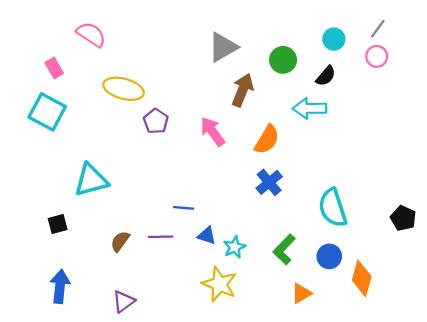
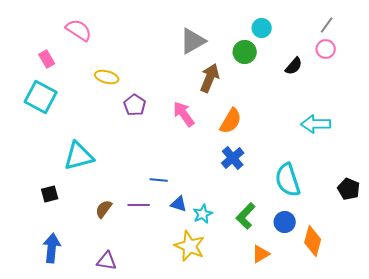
cyan circle: (334, 39) -> (262, 28), moved
black semicircle: (326, 76) -> (294, 66), moved
yellow ellipse: (124, 89) -> (107, 77), size x0.7
cyan arrow: (310, 108) -> (316, 124), moved
purple triangle: (124, 301) -> (107, 261), turned 45

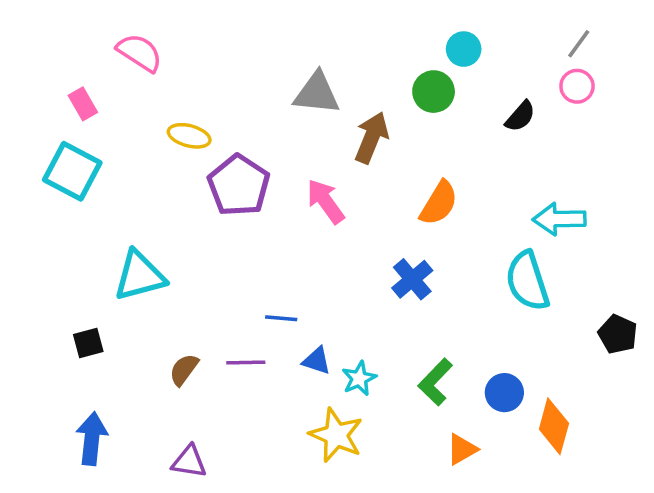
gray triangle: (193, 41) -> (317, 93), moved, turned 36
purple pentagon: (135, 105) -> (239, 185), size x1.6
orange semicircle: (231, 121) -> (439, 203), moved
cyan semicircle: (288, 180) -> (527, 281), moved

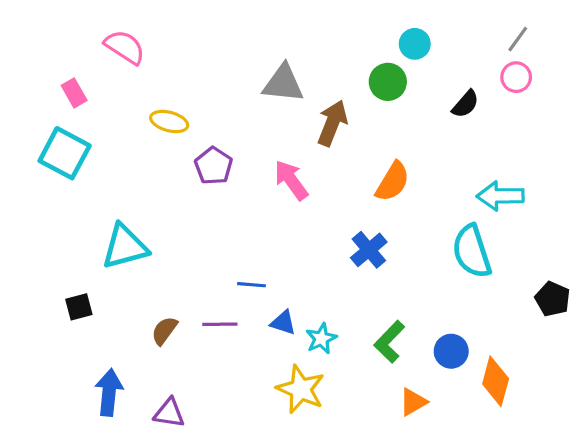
purple pentagon: (239, 185) -> (214, 166), size x0.7
blue arrow: (92, 439) -> (109, 392), moved

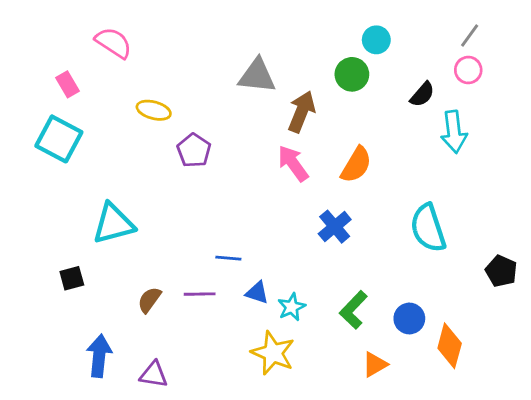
pink arrow: (291, 180) -> (293, 163), moved
cyan arrow: (500, 196) -> (454, 132), moved, turned -96

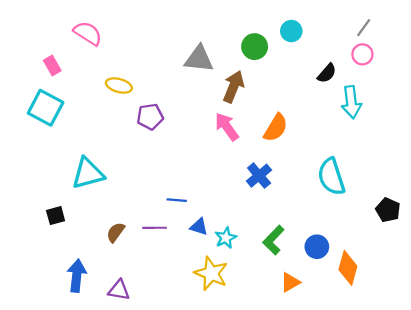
green circle: (352, 74) -> (255, 47), moved
purple pentagon: (194, 150) -> (150, 117), turned 30

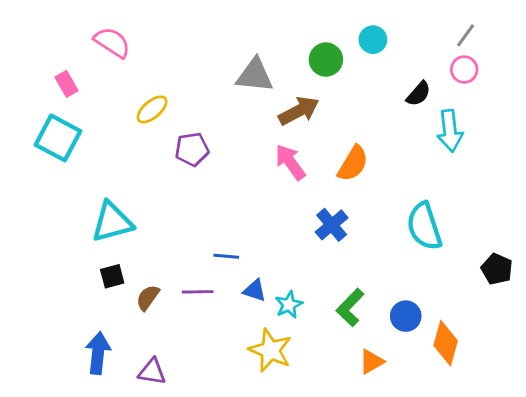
yellow ellipse: (119, 86) -> (152, 109), turned -55
brown arrow: (233, 87) -> (299, 111), turned 40
black square: (56, 216) -> (112, 276), moved

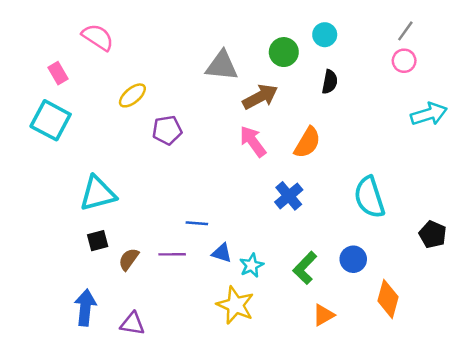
black semicircle: (419, 94) -> (330, 82), moved, turned -30
cyan arrow: (450, 131) -> (429, 114), moved, turned -100
blue circle: (406, 316) -> (353, 259), moved

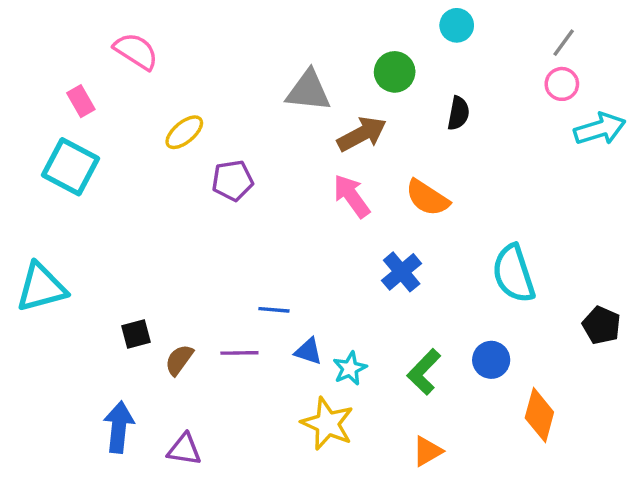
cyan circle: (325, 35) -> (457, 25), moved
cyan arrow: (429, 114) -> (600, 129), moved
orange semicircle: (307, 143) -> (427, 198), turned 92
cyan triangle: (98, 193) -> (41, 287), moved
orange triangle: (323, 315) -> (427, 451), moved

